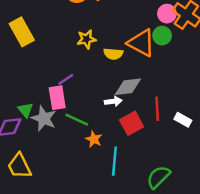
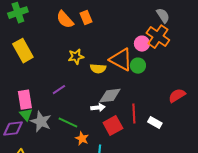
pink circle: (167, 14) -> (142, 44), moved
green circle: (162, 36) -> (138, 66), moved
pink rectangle: (57, 98) -> (25, 100), moved

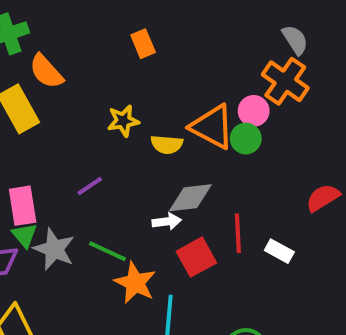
orange semicircle: (65, 20) -> (46, 71), moved
pink circle: (142, 44) -> (254, 111), moved
orange star: (82, 139) -> (135, 283), size x1.5

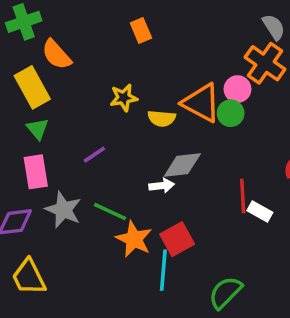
red line: (238, 233) -> (243, 196), moved
green triangle: (25, 235) -> (37, 129), moved
red square: (196, 257) -> (177, 239), moved

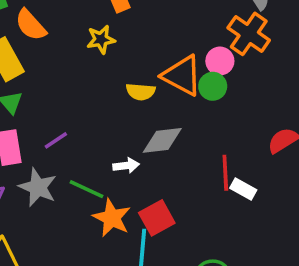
yellow star: (124, 98) -> (101, 39), moved
purple line: (94, 155) -> (56, 140), moved
white arrow: (162, 186) -> (126, 166), moved

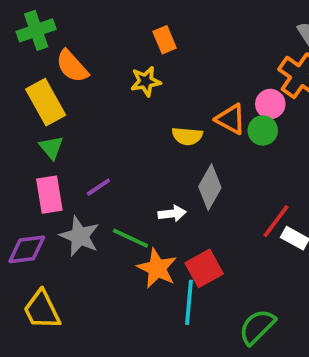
orange triangle: (182, 75) -> (231, 119), size x0.7
gray diamond: (162, 140) -> (210, 187), turned -54
red line: (225, 173) -> (276, 221), turned 40

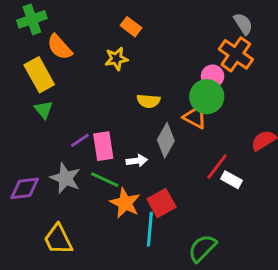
orange rectangle: (165, 40) -> (131, 27), turned -30
orange triangle: (231, 119) -> (195, 117), moved
green circle: (263, 130) -> (207, 97), size x1.5
pink rectangle: (49, 195) -> (103, 146), moved
yellow trapezoid: (42, 310) -> (58, 239), moved

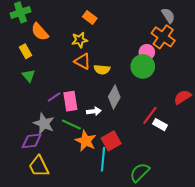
yellow rectangle: (39, 75) -> (26, 51), size x0.6
orange triangle: (195, 117) -> (83, 61), moved
purple diamond: (25, 188) -> (32, 141), moved

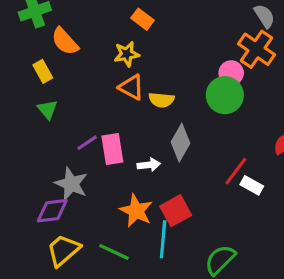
green line: (71, 125) -> (114, 252), moved
yellow trapezoid: (39, 166) -> (63, 250), turned 75

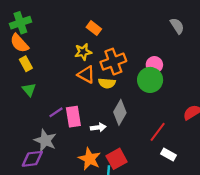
orange semicircle: (65, 41) -> (19, 43), moved
orange cross: (256, 49) -> (113, 62), moved, turned 35
white rectangle: (252, 185) -> (168, 154), moved

